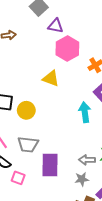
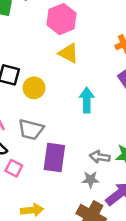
pink hexagon: (67, 49) -> (62, 19), moved
cyan arrow: (85, 112) -> (87, 100), moved

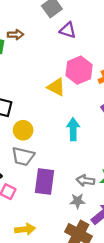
pink hexagon: (62, 19) -> (79, 70), moved
yellow circle: (34, 88) -> (23, 130), moved

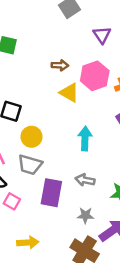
purple triangle: (68, 30) -> (102, 35), moved, turned 36
brown arrow: (15, 35) -> (60, 65), moved
gray arrow: (85, 181) -> (85, 180), moved

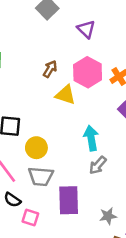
brown arrow: (60, 65) -> (50, 69), turned -49
gray arrow: (85, 180) -> (98, 165), moved, turned -48

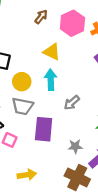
yellow triangle: (65, 95) -> (52, 52), moved
cyan arrow: (91, 138) -> (51, 80), moved

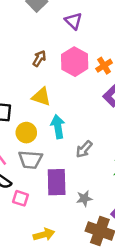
yellow triangle: (52, 52) -> (41, 97), moved
gray star: (75, 146) -> (84, 198), moved

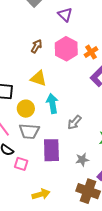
gray star: (84, 198) -> (82, 160), moved

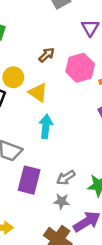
yellow circle: (26, 109) -> (13, 77), moved
gray arrow: (74, 122) -> (66, 178), moved

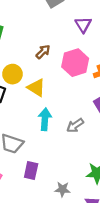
gray arrow: (66, 178) -> (75, 125), moved
purple rectangle: (29, 180) -> (31, 170), size x0.7

